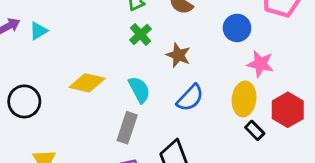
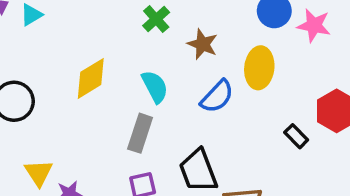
pink star: (260, 64) -> (314, 25), moved
yellow diamond: (87, 83) -> (91, 78), turned -44
yellow ellipse: (244, 99) -> (259, 68), moved

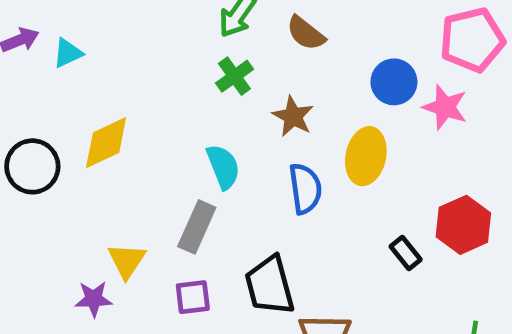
yellow diamond: (91, 78) -> (106, 143), moved
blue semicircle: (217, 96) -> (305, 189), turned -57
yellow triangle: (39, 173) -> (127, 261), moved

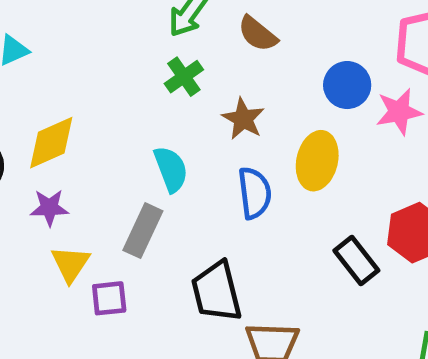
pink star: (445, 107) -> (399, 112), turned -30
black rectangle: (406, 253) -> (356, 261), size x1.4
purple square: (193, 297) -> (109, 298), moved
purple star: (94, 299) -> (49, 208), moved

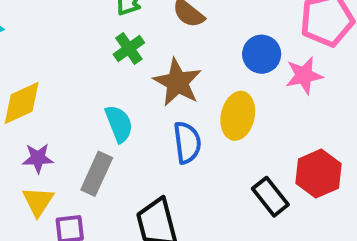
brown star: (243, 119) -> (177, 82), size x1.4
purple star: (49, 208) -> (38, 158), moved

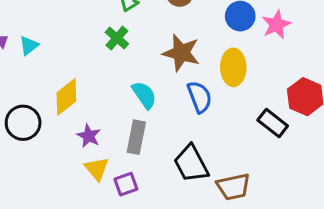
green cross: (129, 48) -> (117, 38), moved
purple star: (38, 158) -> (89, 136), turned -30

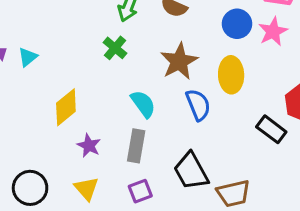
brown star: (181, 53) -> (179, 61), turned 30
black circle: (23, 123) -> (30, 188), moved
yellow triangle: (97, 169) -> (87, 189), moved
purple square: (126, 184) -> (140, 191), moved

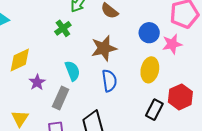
yellow ellipse: (231, 75) -> (150, 70), moved
black rectangle: (271, 129) -> (154, 110), turned 66
purple star: (89, 146) -> (37, 82), moved

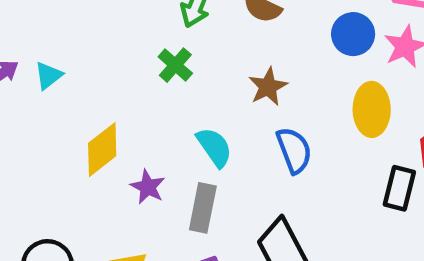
brown star: (104, 48) -> (268, 87), size x0.7

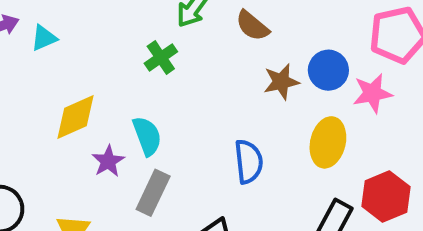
brown star: (268, 87) -> (281, 82), moved
cyan semicircle: (214, 147) -> (147, 136), moved

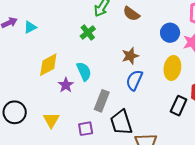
brown star: (281, 82) -> (130, 56), moved
blue semicircle: (249, 162) -> (134, 80), turned -145
gray rectangle: (153, 193) -> (102, 101), moved

